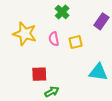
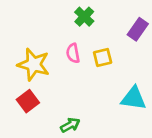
yellow star: (25, 34) -> (34, 65), moved
red square: (39, 74) -> (28, 101), moved, turned -35

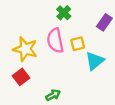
pink semicircle: (73, 53) -> (55, 41), size x1.6
cyan triangle: (134, 98) -> (95, 61), moved, turned -48

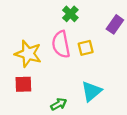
cyan triangle: (95, 61) -> (92, 91), moved
red square: (21, 77) -> (23, 84), turned 35

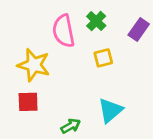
green cross: (70, 14) -> (96, 21), moved
pink semicircle: (61, 44) -> (64, 31), moved

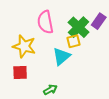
green cross: (96, 21) -> (79, 27), moved, size x1.5
cyan triangle: (110, 110) -> (61, 56), moved

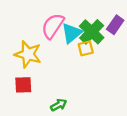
pink semicircle: (45, 22) -> (53, 26), turned 45
cyan triangle: (61, 56) -> (72, 33), moved

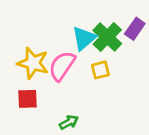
pink semicircle: (53, 26) -> (62, 66), moved
yellow square: (86, 48) -> (100, 70), moved

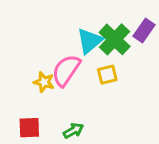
yellow star: (33, 63) -> (44, 82), moved, size x0.6
red square: (28, 99) -> (29, 128), moved

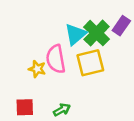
pink semicircle: (66, 70) -> (56, 59), turned -44
yellow square: (107, 75) -> (90, 63), size x1.6

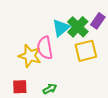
yellow square: (90, 63) -> (86, 51), moved
yellow star: (37, 69) -> (30, 56), size x1.6

